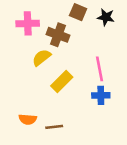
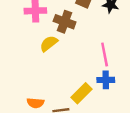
yellow rectangle: (62, 81) -> (81, 93), moved

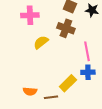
brown cross: (65, 22) -> (66, 28), moved

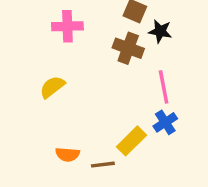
black star: (92, 10) -> (160, 31), moved
yellow semicircle: (41, 42) -> (52, 87), moved
blue cross: (88, 72) -> (165, 122), turned -32

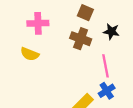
black star: (160, 31) -> (111, 32), moved
yellow semicircle: (52, 87) -> (30, 54), moved, turned -120

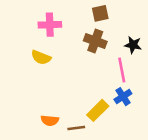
brown square: (85, 13) -> (100, 13), turned -35
black star: (111, 32) -> (133, 45), moved

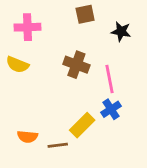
brown cross: (95, 41) -> (76, 65), moved
black star: (133, 45) -> (121, 32), moved

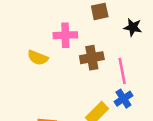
pink cross: (27, 27) -> (65, 35), moved
brown cross: (76, 65) -> (92, 58), turned -30

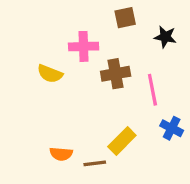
blue cross: (123, 99) -> (172, 128), moved, turned -30

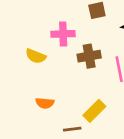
orange semicircle: (61, 154) -> (45, 103), moved

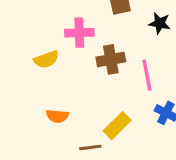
yellow semicircle: (36, 56) -> (46, 59), turned -42

